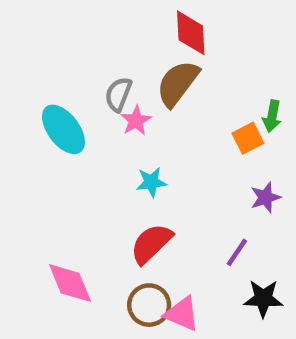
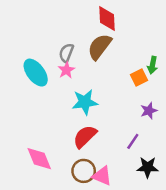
pink star: (136, 121) -> (66, 70), moved
cyan star: (151, 182) -> (85, 102), size x1.5

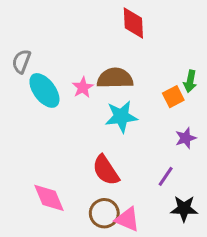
brown semicircle: (100, 47) -> (115, 78), moved, turned 52
gray semicircle: (66, 53) -> (21, 61), moved
cyan star: (85, 102) -> (121, 117), moved
red semicircle: (85, 136) -> (106, 170), turned -80

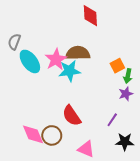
green arrow: (190, 81) -> (128, 76), moved
pink star: (83, 87) -> (56, 59), size x1.5
cyan star: (121, 117) -> (69, 71), moved
brown circle: (104, 213) -> (52, 135), moved

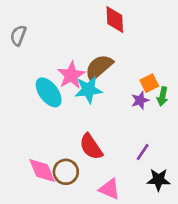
gray semicircle: (14, 42) -> (18, 35), moved
brown semicircle: (78, 53) -> (99, 67), turned -40
cyan ellipse: (30, 61) -> (49, 92), moved
purple star: (126, 94) -> (140, 100), moved

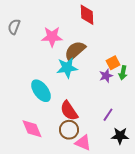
pink star: (71, 75) -> (52, 37), moved, turned 30
cyan ellipse: (49, 92) -> (41, 91), moved
brown circle: (66, 172) -> (69, 130), moved

